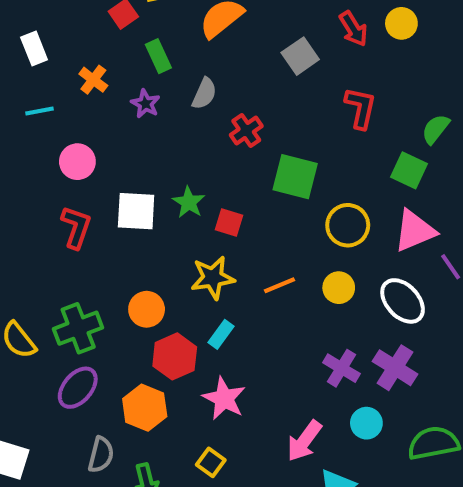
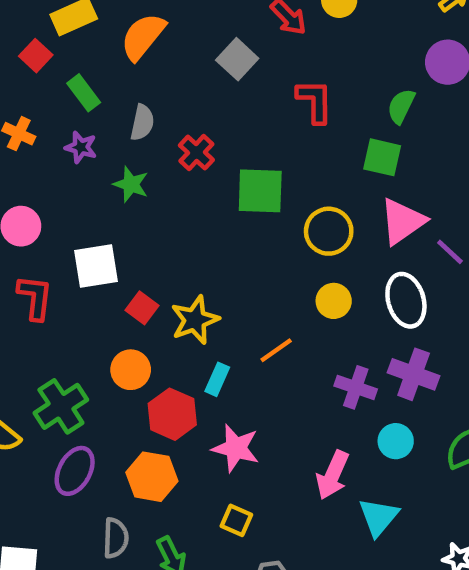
green star: (189, 202) -> (131, 184), moved
red square: (229, 222) -> (142, 308), moved, turned 32
orange line: (279, 285) -> (276, 350), moved
white ellipse: (403, 301) -> (406, 300), turned 39

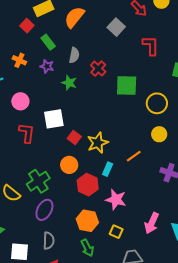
pink arrow: (333, 475) -> (152, 223), moved
orange hexagon: (152, 477) -> (87, 221), moved
gray semicircle: (116, 538) -> (49, 241), moved

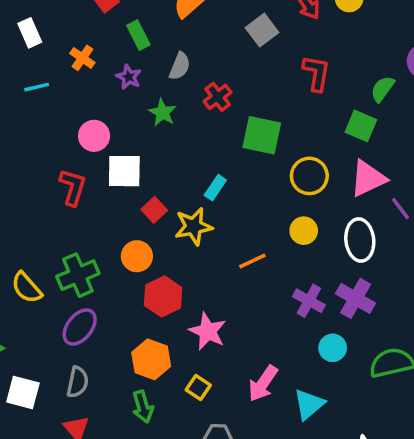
pink circle: (20, 101) -> (94, 136), moved
cyan rectangle: (108, 169) -> (215, 188), moved

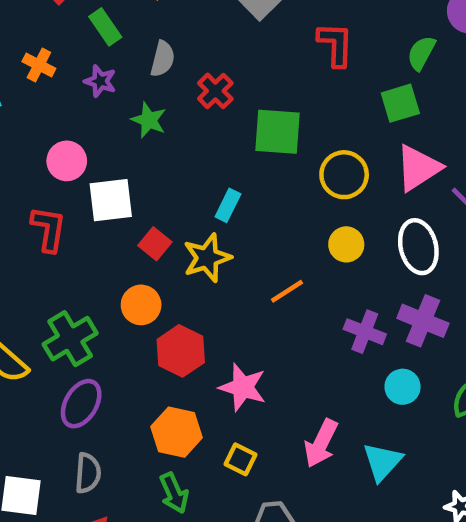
green square: (361, 126) -> (400, 103), turned -32

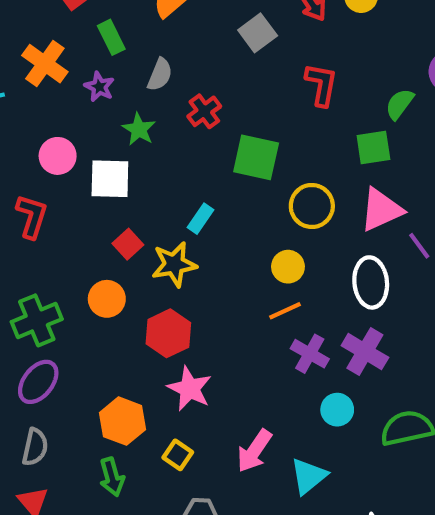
orange cross: (39, 65) -> (45, 64), size x1.5
white square: (111, 200) -> (110, 179), moved
yellow circle: (346, 244) -> (288, 267), moved
orange line: (287, 291) -> (285, 311), moved
red hexagon: (181, 351) -> (168, 333), moved

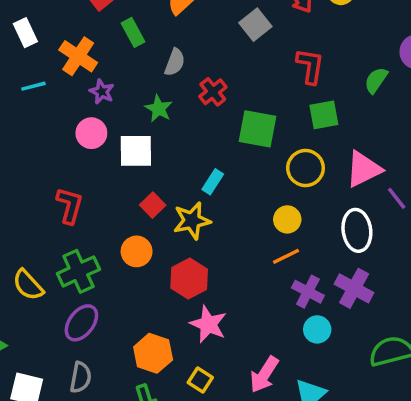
purple star: (99, 87) -> (102, 92), moved
green square: (373, 148) -> (324, 115), moved
red L-shape: (32, 216) -> (70, 205), moved
cyan circle: (337, 410) -> (317, 329), moved

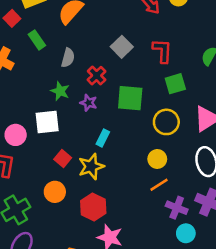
gray square: (255, 25) -> (122, 47), moved
purple star: (102, 92) -> (89, 103), moved
pink circle: (91, 133) -> (16, 135), moved

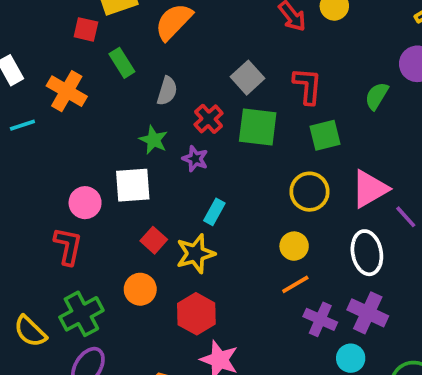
red square: (12, 18) -> (86, 29), turned -35
green square: (130, 98) -> (258, 127), moved
cyan circle: (186, 233) -> (351, 358), moved

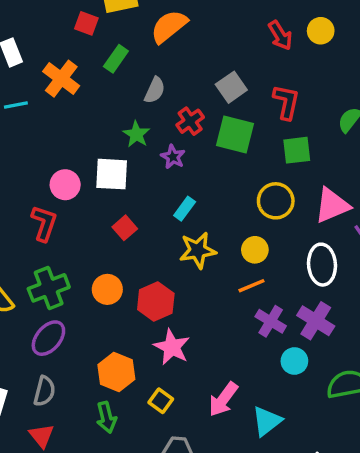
green rectangle: (122, 63) -> (116, 59), turned 60
yellow star: (195, 254) -> (198, 250), moved
orange circle: (140, 289) -> (107, 289), moved

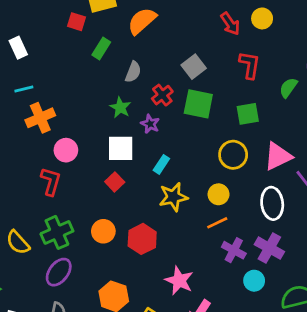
orange cross: (61, 79) -> (40, 118), moved, turned 32
red L-shape: (286, 102) -> (250, 65), moved
white square: (112, 174) -> (121, 148), moved
pink star: (172, 347) -> (179, 281), moved

